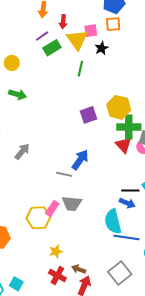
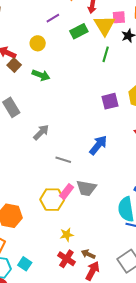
purple line: (42, 36) -> (53, 18), moved
gray line: (64, 174) -> (63, 160), moved

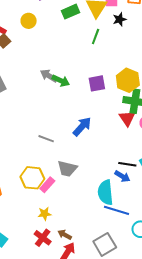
green arrow: (41, 75) -> (61, 81), moved
gray arrow: (41, 132) -> (49, 76), moved, turned -108
pink rectangle: (67, 192) -> (47, 185), moved

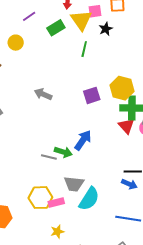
green arrow: (61, 81) -> (63, 152), moved
pink rectangle: (47, 185) -> (56, 202), turned 42
cyan semicircle: (105, 192) -> (89, 199), moved, turned -135

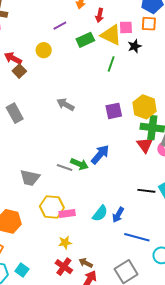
yellow triangle: (81, 20) -> (111, 35), turned -35
gray trapezoid: (74, 184) -> (30, 178), moved
blue arrow: (129, 184) -> (118, 215), moved, turned 91
cyan semicircle: (89, 199) -> (100, 213), size x0.7

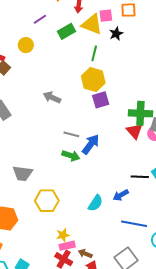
yellow hexagon: (145, 107) -> (93, 80), moved
gray line: (65, 168) -> (71, 134), moved
pink rectangle: (67, 213) -> (67, 246), moved
blue arrow: (118, 215) -> (121, 195), moved, turned 35

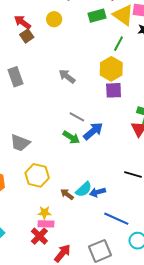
blue arrow: (121, 195) -> (97, 192), moved
brown arrow: (85, 254) -> (67, 194), moved

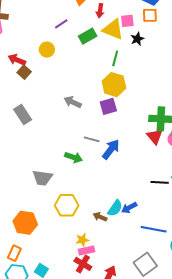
purple square: (114, 90) -> (108, 106), moved
green arrow: (71, 137) -> (73, 157), moved

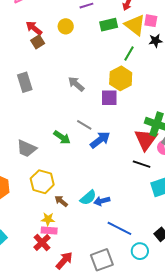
red triangle: (155, 137) -> (146, 139), size x1.4
black line: (160, 182) -> (142, 164), moved
brown arrow: (100, 217) -> (61, 201), moved

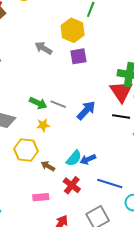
yellow hexagon: (121, 78) -> (73, 30), moved
gray line: (84, 125) -> (58, 104), moved
blue arrow: (100, 140) -> (86, 110), moved
yellow star: (48, 219) -> (43, 125), moved
red cross: (42, 242) -> (72, 185), moved

